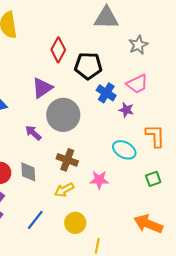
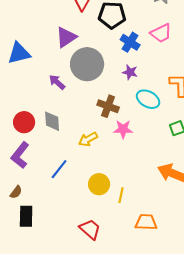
purple star: (126, 110) -> (130, 72), moved
brown cross: (67, 160) -> (108, 106), moved
yellow circle: (75, 223) -> (99, 184), moved

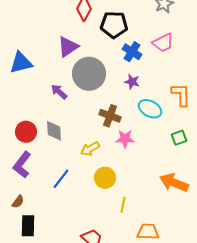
yellow circle: (99, 184) -> (105, 178), moved

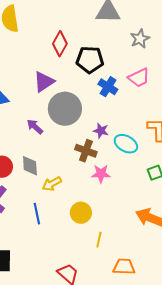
purple star: (132, 82) -> (101, 131), moved
yellow arrow: (90, 149) -> (52, 184), moved
blue line: (61, 179) -> (37, 214), turned -50

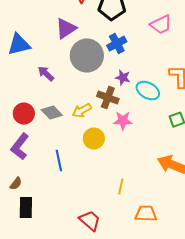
blue cross: (108, 87) -> (117, 44), moved, turned 30
purple arrow: (35, 127) -> (46, 74), moved
gray diamond: (30, 166) -> (52, 113), turned -40
yellow arrow: (52, 184) -> (82, 111), moved
yellow circle: (81, 213) -> (94, 139), moved

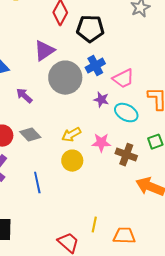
pink trapezoid: (161, 25) -> (123, 79), moved
brown cross: (108, 98) -> (126, 155), moved
yellow arrow: (82, 111) -> (71, 135), moved
yellow line: (121, 187) -> (94, 225), moved

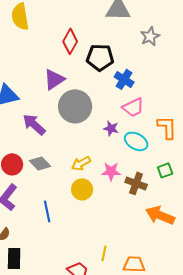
blue cross: (95, 66) -> (124, 79), moved, turned -30
purple arrow: (24, 96) -> (34, 124), size x1.4

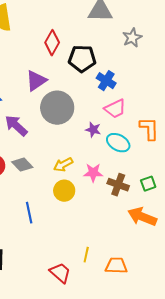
green square: (165, 170) -> (148, 184), moved

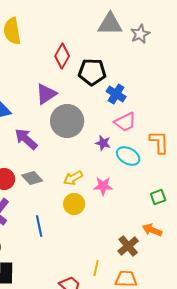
gray star: (132, 38) -> (140, 34), moved
brown cross: (118, 185) -> (128, 246), moved, turned 30
orange arrow: (142, 217) -> (152, 230), size x0.7

